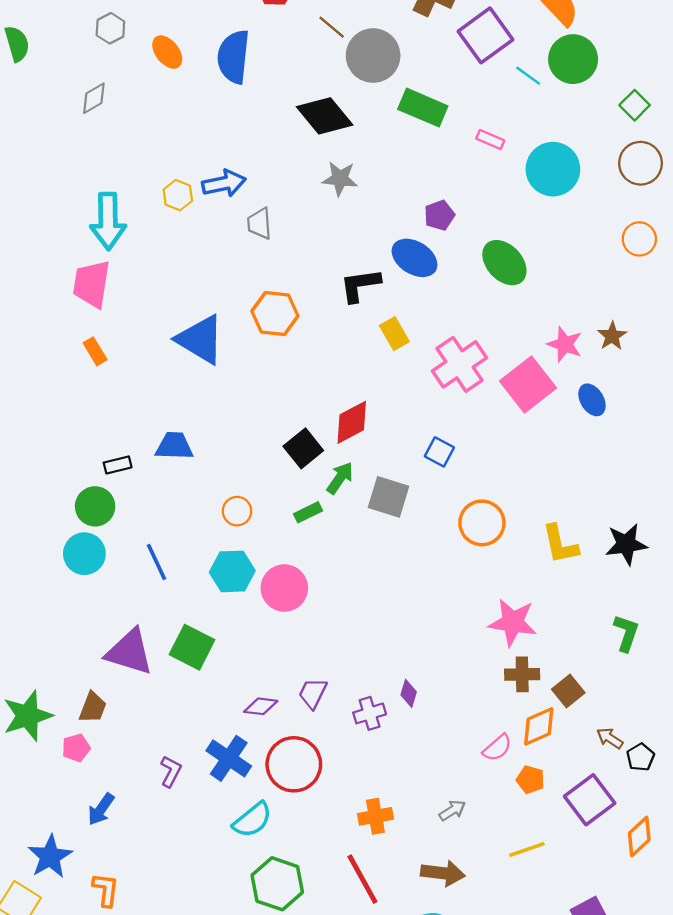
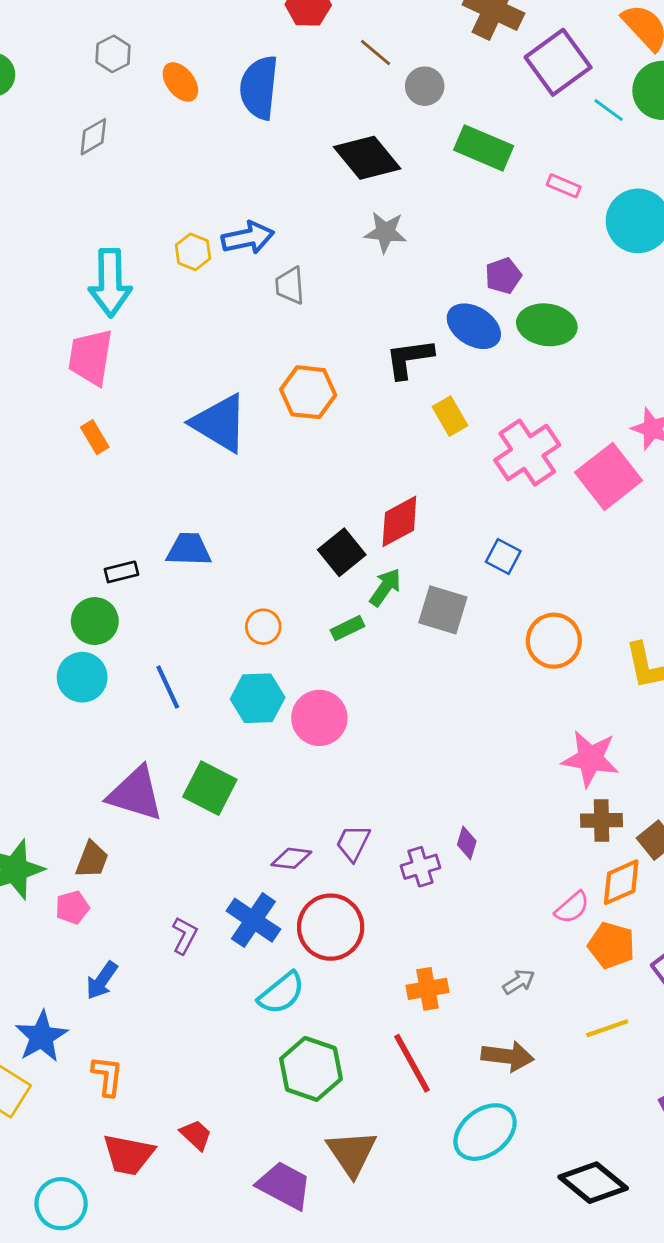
gray circle: (373, 56) -> (425, 86), size x0.6
green ellipse: (504, 263) -> (547, 325), moved, turned -39
orange pentagon: (530, 780) -> (611, 945), size x1.4

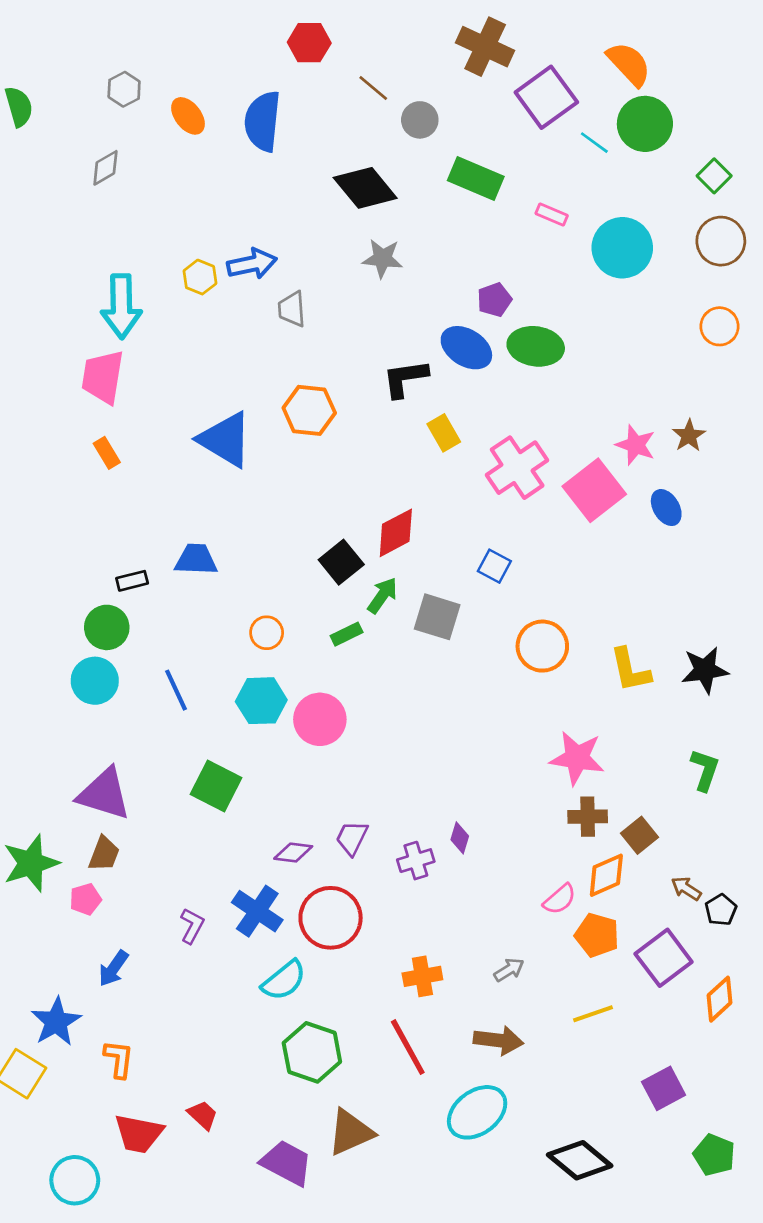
purple triangle: (135, 794) -> (104, 794), moved
brown triangle: (352, 1153) -> (351, 1132), turned 40

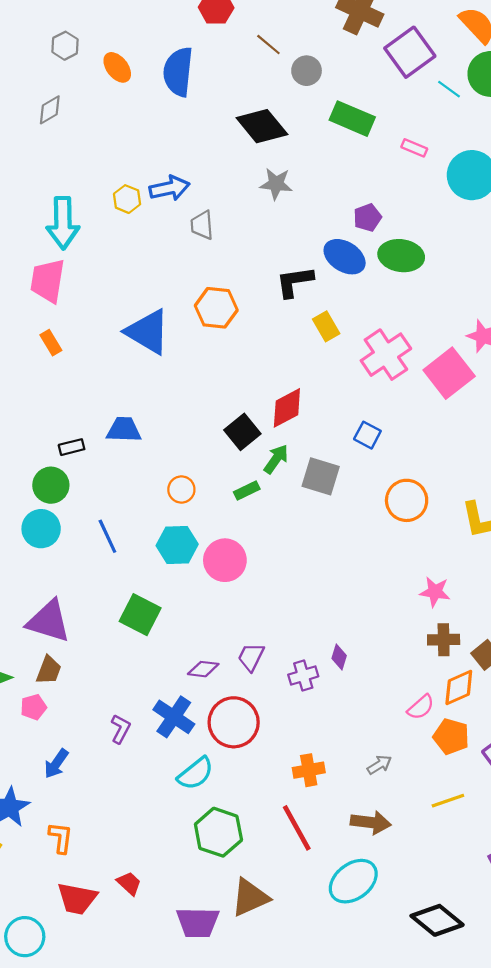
pink star: (577, 758) -> (435, 592), size x0.7
purple trapezoid: (287, 1163) -> (198, 922), turned 153

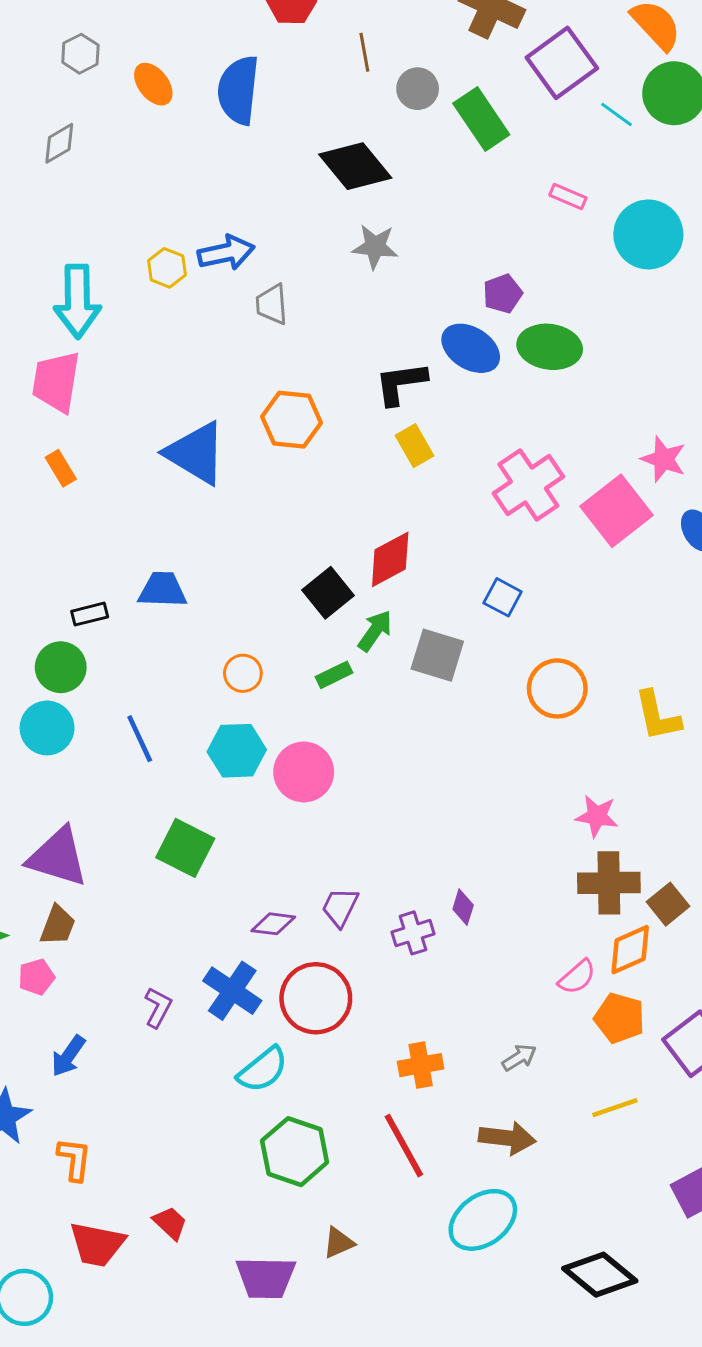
brown line: (268, 45) -> (364, 52), turned 40
green rectangle: (352, 119) -> (481, 119), moved, turned 33
yellow rectangle: (326, 326) -> (415, 446), moved
brown cross: (444, 640) -> (609, 883), size x1.4
brown triangle: (250, 897) -> (339, 1243), size x0.6

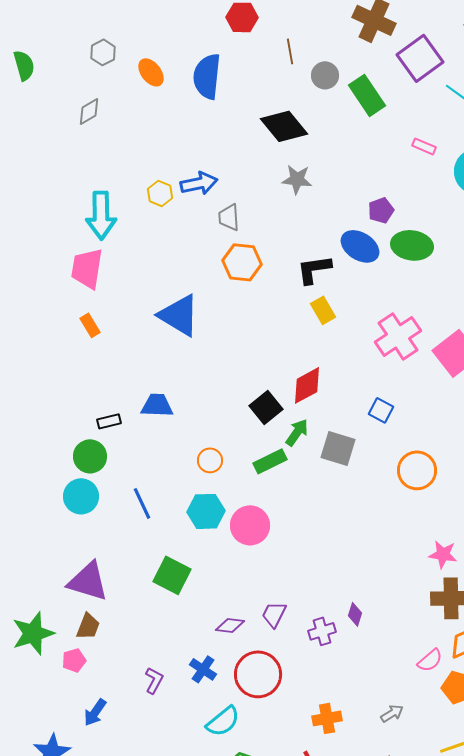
orange hexagon: (292, 420) -> (242, 262), moved
green rectangle: (334, 675) -> (270, 461), size x1.4
blue cross: (232, 991) -> (203, 669), size x0.7

